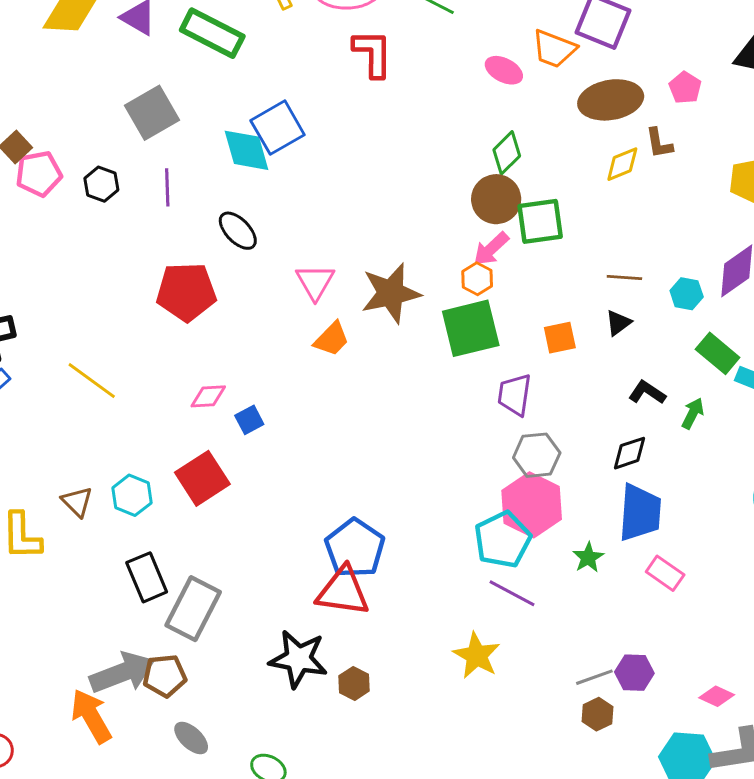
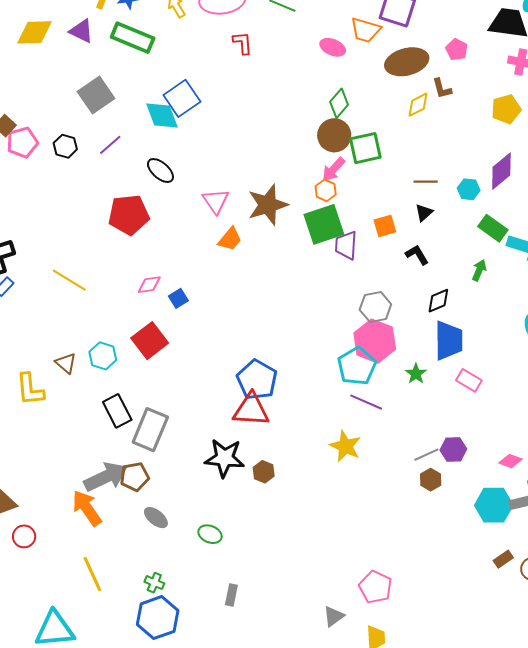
red L-shape: (373, 53) -> (243, 43), size x0.7
purple line: (167, 187) -> (110, 145), turned 55
black L-shape: (647, 392) -> (417, 255), moved, turned 30
purple trapezoid: (514, 395) -> (346, 245), moved

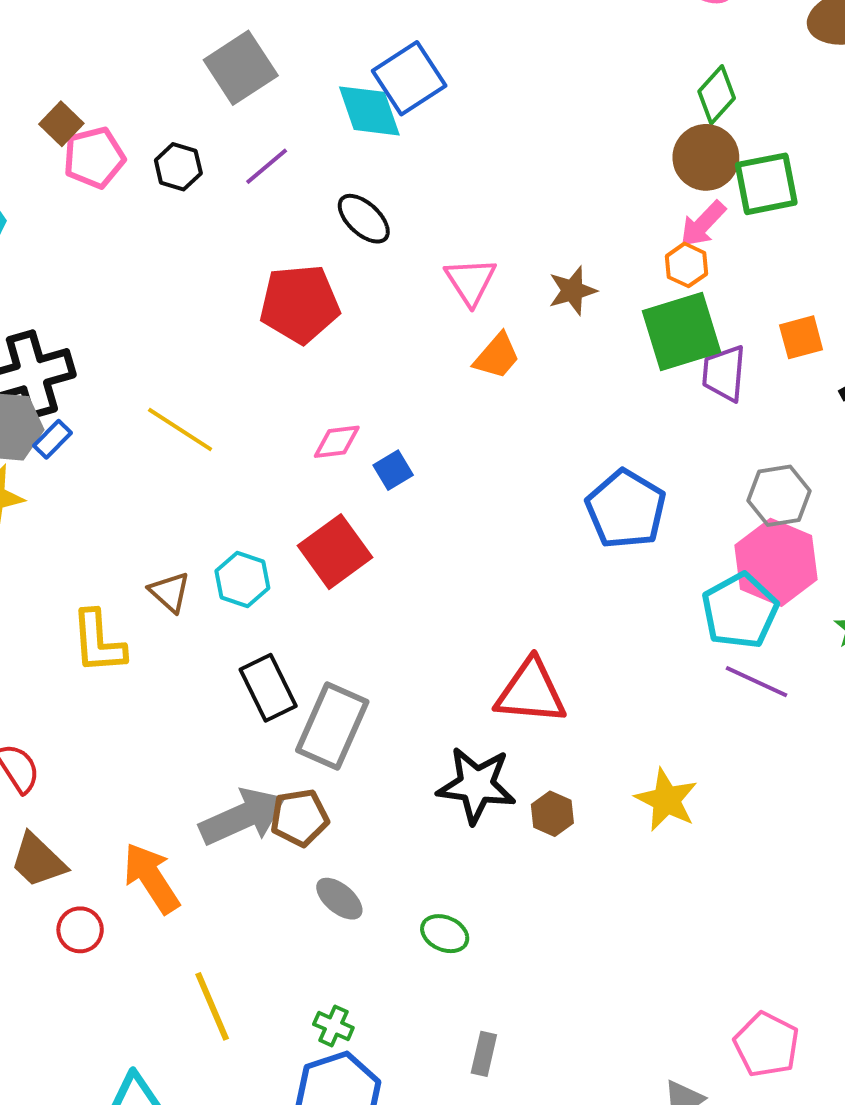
brown star: (268, 205) -> (572, 291), size x0.6
blue pentagon: (257, 380) -> (626, 509), moved
yellow star: (345, 446) -> (666, 800), moved
orange arrow: (87, 508) -> (151, 878), moved

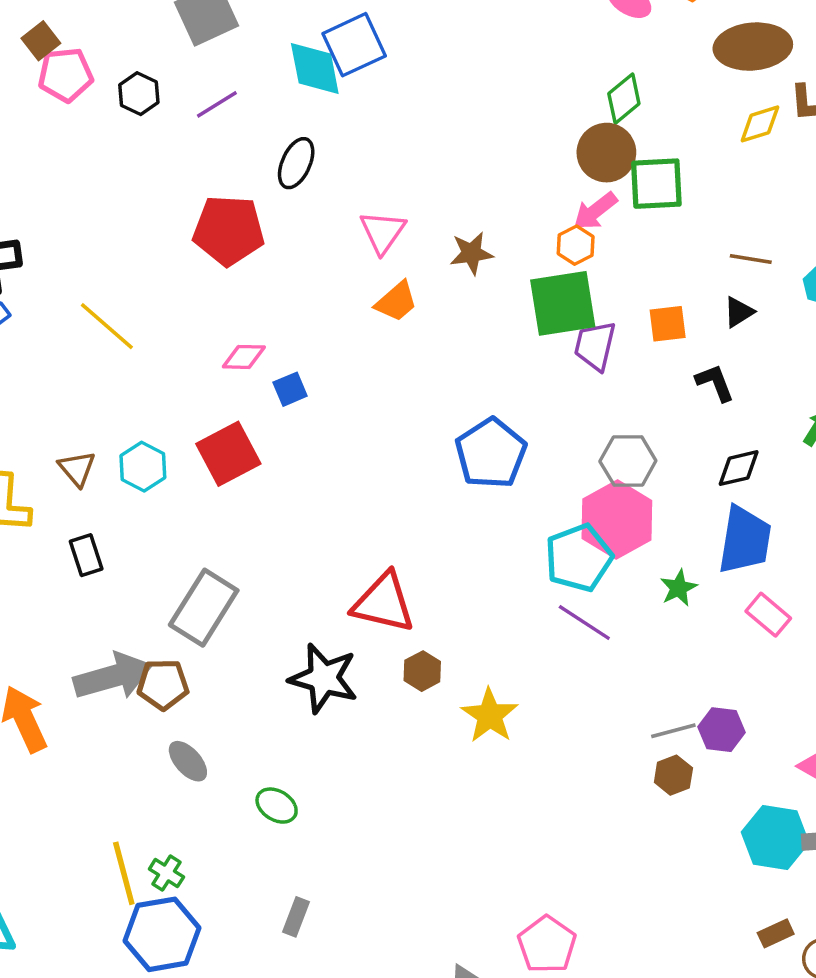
black ellipse: (364, 219) -> (296, 163), turned 63
black rectangle: (268, 688) -> (86, 555), moved, size x0.7
brown hexagon: (552, 814) -> (422, 671), moved
yellow line: (212, 1006) -> (124, 873), moved

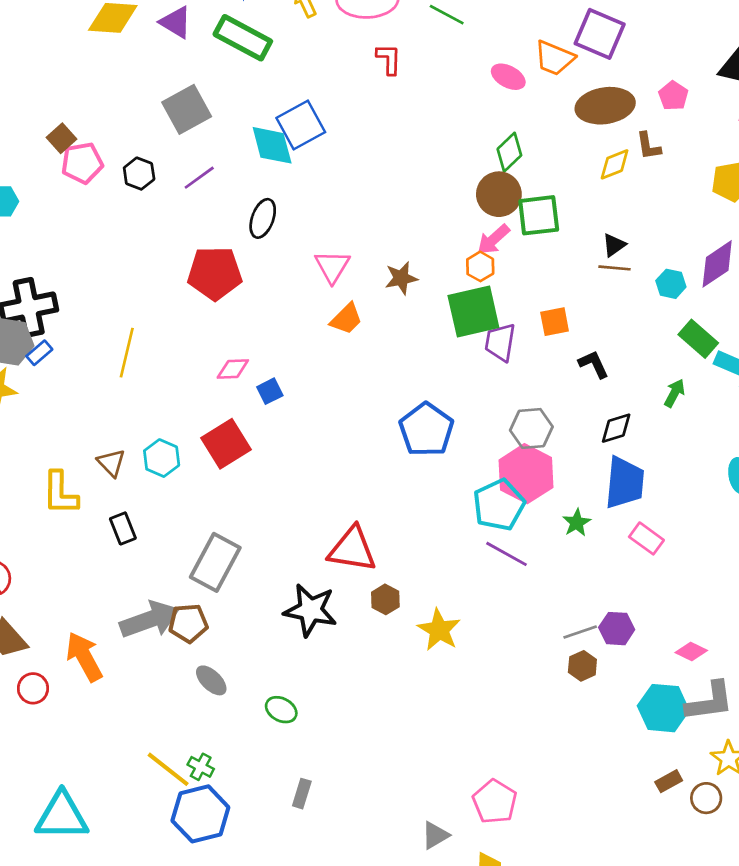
black triangle: (739, 312) -> (614, 245), moved
yellow line: (107, 326) -> (127, 353), turned 66
yellow line: (124, 873) -> (168, 769), turned -33

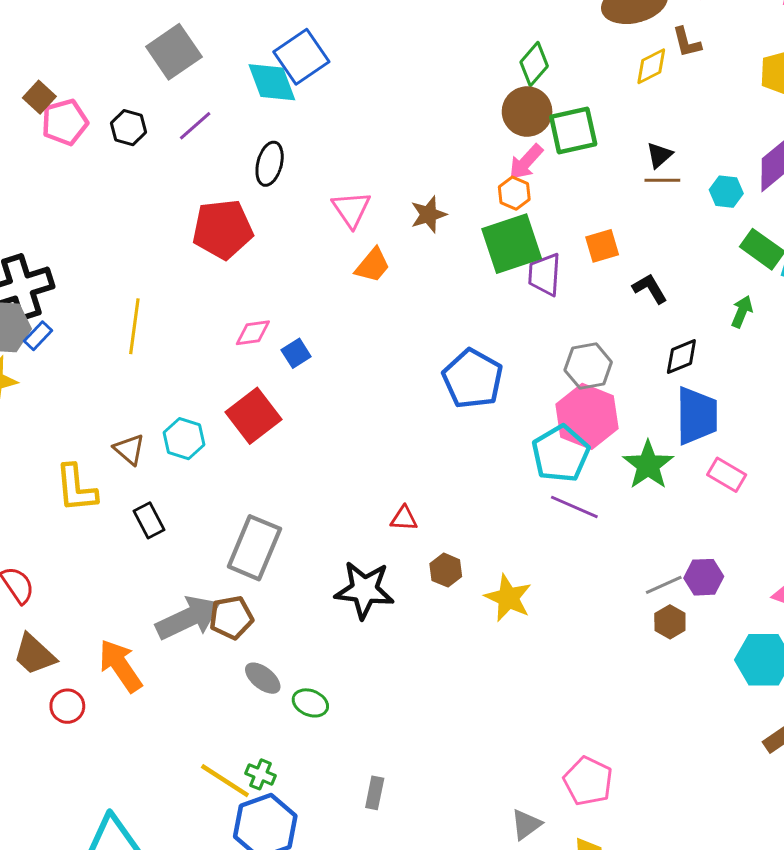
green star: (577, 523) -> (648, 465), size x1.6
red triangle: (352, 549) -> (404, 519), size x0.5
green ellipse: (281, 710) -> (310, 703), moved

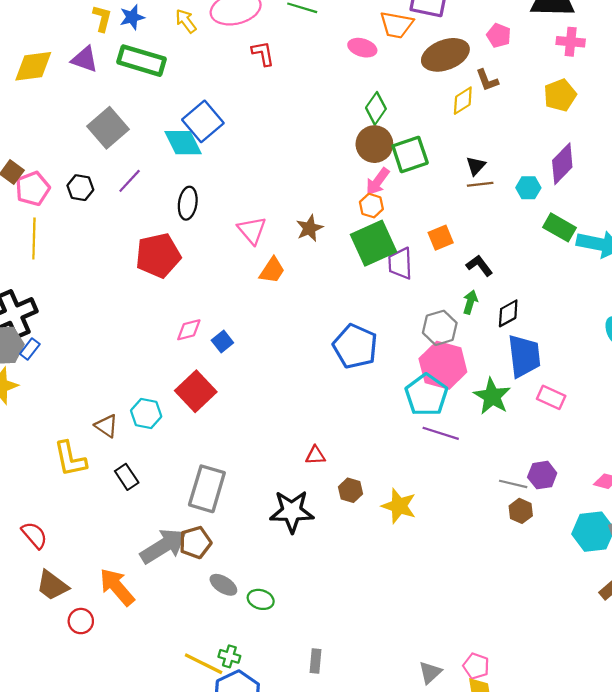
green arrow: (742, 312) -> (470, 302), moved
yellow line: (134, 326) -> (34, 238), moved
gray line: (664, 585) -> (513, 484), turned 44
pink pentagon: (588, 781) -> (476, 666), moved, size x0.7

